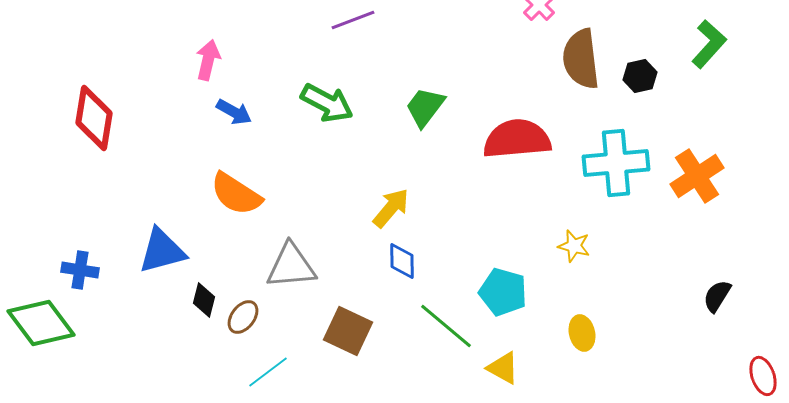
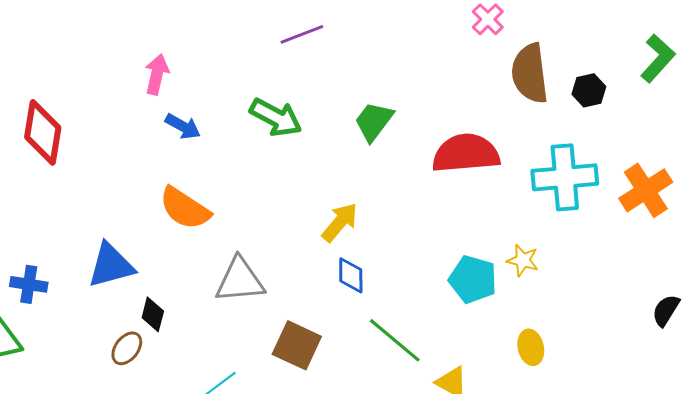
cyan pentagon: (503, 292) -> (473, 279), moved
brown ellipse: (243, 317) -> (127, 348), moved

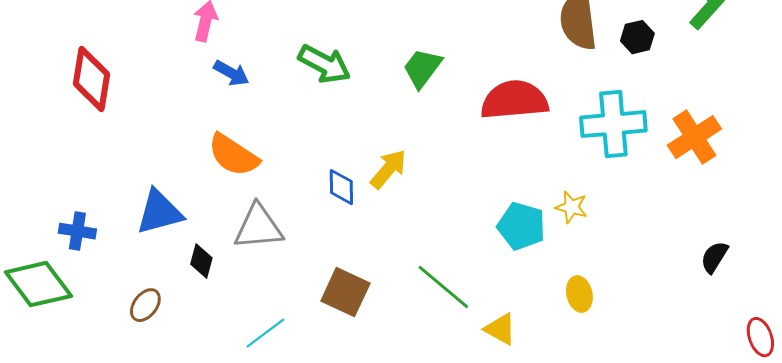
blue diamond: (351, 275) -> (341, 187), moved
gray triangle: (240, 280) -> (258, 227), moved
brown ellipse: (127, 348) -> (145, 305), moved

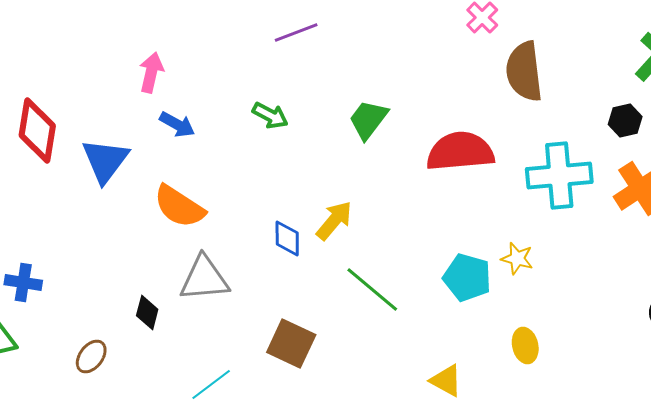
black hexagon: (637, 37) -> (625, 120), moved
green arrow: (324, 64) -> (270, 116), size x0.7
blue triangle: (159, 212) -> (105, 160), moved, turned -38
green line: (443, 287) -> (372, 290), moved

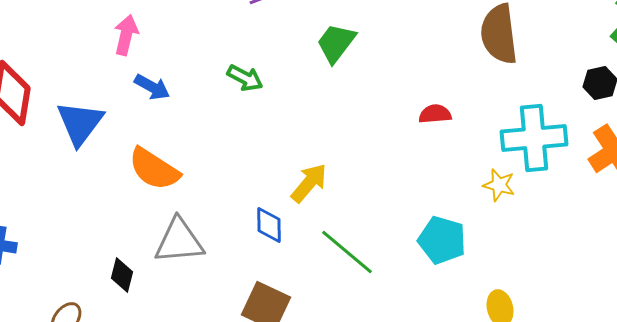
green trapezoid: (368, 120) -> (336, 43), moved
red semicircle: (460, 152) -> (435, 114), size x0.5
blue diamond: (287, 238) -> (269, 225), moved
yellow star: (517, 258) -> (499, 185), moved

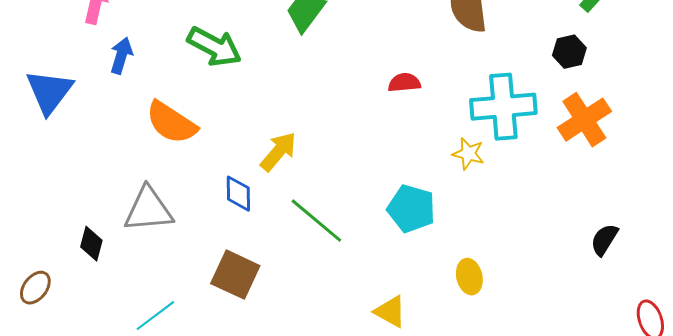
green arrow: (245, 78) -> (214, 47), size x1.5
blue arrow: (152, 87) -> (121, 56), turned -102
orange semicircle: (154, 169) -> (171, 123), moved

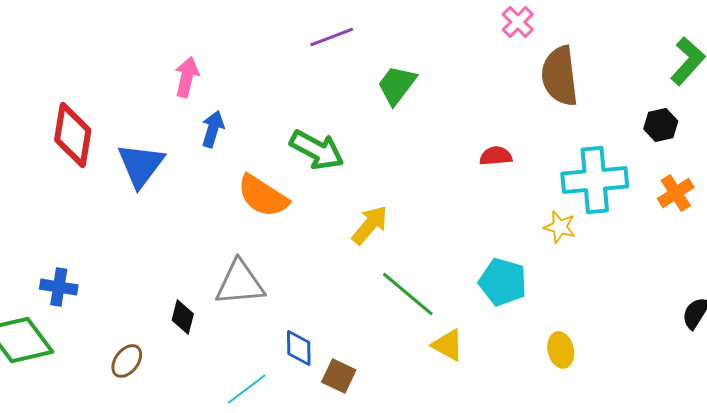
green arrow: (214, 47) -> (317, 150), moved
orange cross: (584, 120) -> (676, 193), size x0.7
blue diamond: (238, 194) -> (299, 348), moved
brown square: (235, 275) -> (339, 376), moved, size x0.7
yellow triangle: (390, 312) -> (448, 345), moved

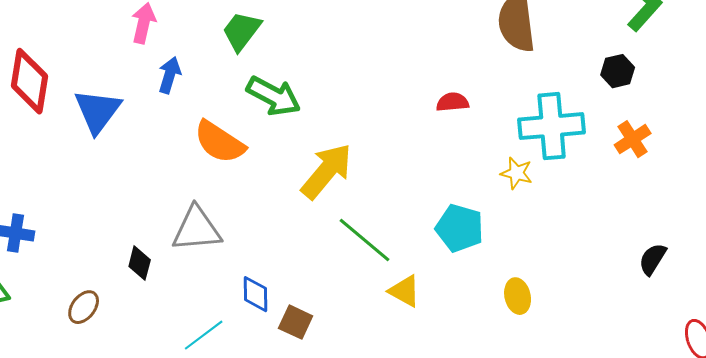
green trapezoid: (397, 85) -> (242, 31), moved
yellow arrow: (370, 225) -> (327, 171), size x1.4

